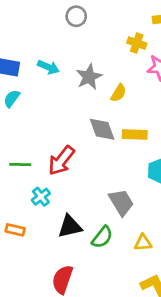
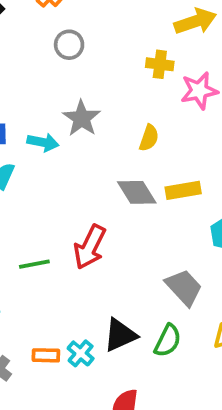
cyan arrow: (48, 67) -> (43, 142), moved
gray star: (89, 77) -> (82, 118), moved
cyan cross: (41, 197) -> (81, 353), moved

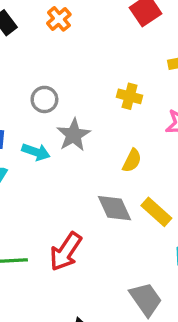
gray circle: (69, 45) -> (44, 99), moved
yellow cross: (160, 64) -> (130, 96), moved
yellow rectangle: (183, 190) -> (156, 212), turned 44

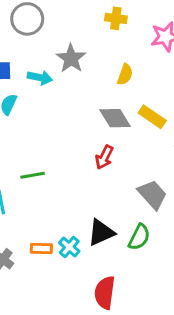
gray circle: (44, 99) -> (27, 19), moved, size x1.4
red arrow: (66, 252) -> (104, 157), moved, size x0.7

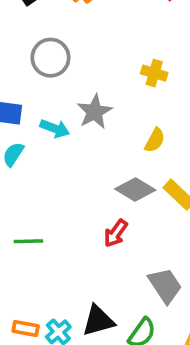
gray diamond: (115, 118) -> (135, 189), turned -36

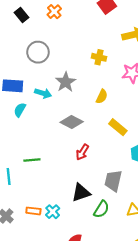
gray diamond: (135, 189) -> (72, 122), moved
gray trapezoid: (165, 286) -> (113, 181), turned -130
black triangle: (98, 321) -> (81, 193), moved

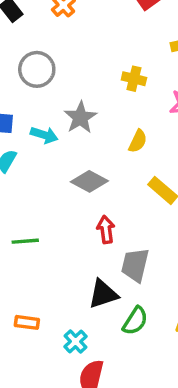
red arrow: (82, 152) -> (106, 229), turned 140
gray trapezoid: (113, 181) -> (135, 265), moved
cyan cross: (53, 212) -> (75, 341), moved

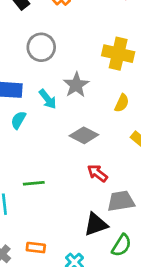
yellow cross: (134, 79) -> (118, 54), size x1.6
cyan arrow: (44, 135) -> (48, 99), turned 35
red arrow: (106, 229) -> (97, 173), turned -45
gray trapezoid: (135, 265) -> (121, 201), turned 68

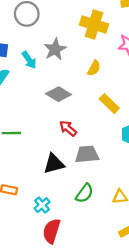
black triangle: (96, 224) -> (54, 164), moved

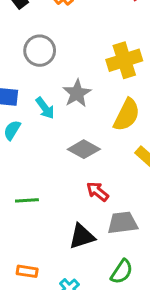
yellow cross: (94, 25) -> (124, 60), turned -32
yellow semicircle: (94, 68) -> (127, 115), size x1.6

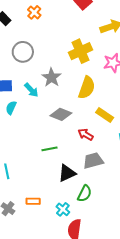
red arrow: (97, 191) -> (86, 134), moved
green line: (27, 200) -> (50, 149), moved
green semicircle: (122, 272) -> (85, 194), moved

